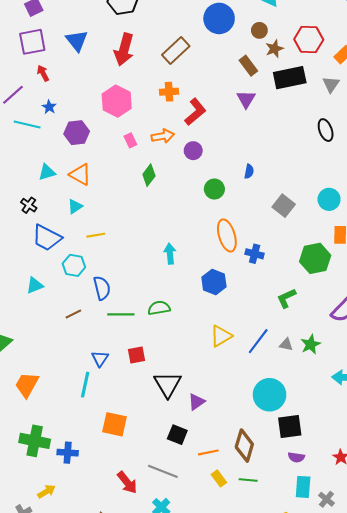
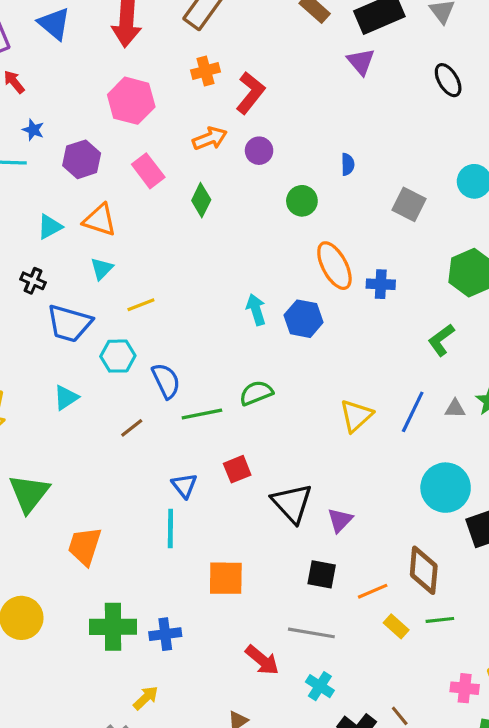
purple triangle: (246, 99) -> (361, 62), moved
pink rectangle: (130, 140) -> (148, 171), moved, size x1.5
blue hexagon: (214, 282) -> (304, 319), moved

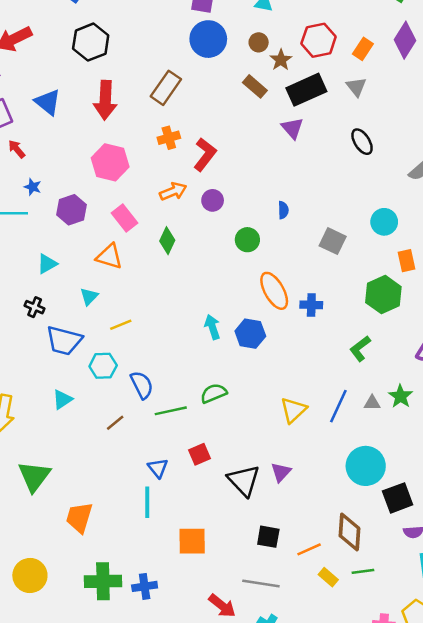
orange triangle: (100, 220) -> (109, 256), moved
purple triangle: (340, 520) -> (281, 472), moved

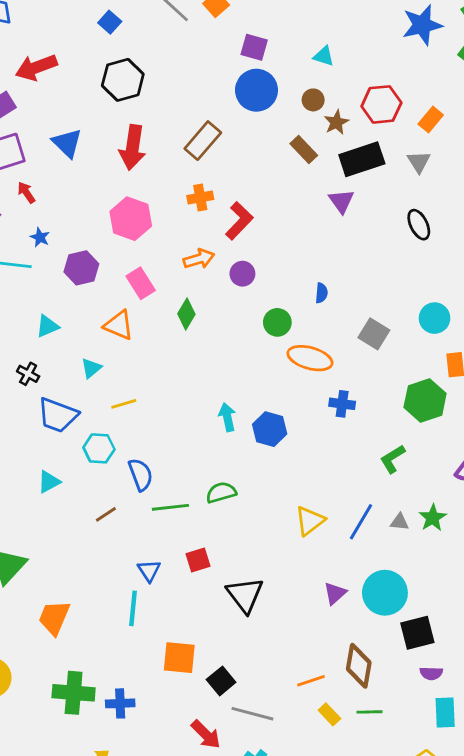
orange ellipse: (274, 291) -> (310, 358), moved, turned -51
purple triangle: (281, 472) -> (335, 593), moved
black square: (268, 537) -> (221, 681), moved, turned 35

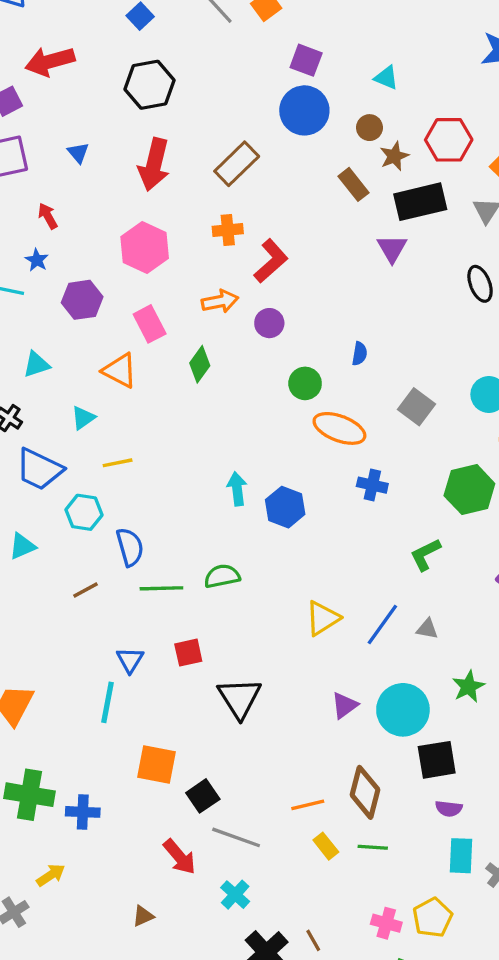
blue triangle: (67, 143) -> (78, 153), size x0.6
red arrow: (26, 193) -> (48, 216), moved
green star: (433, 518) -> (468, 687), moved

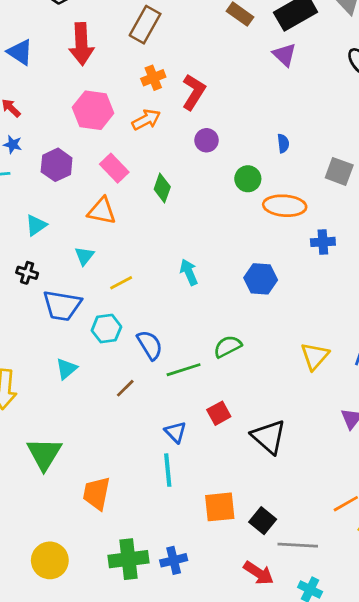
blue triangle: (78, 153) -> (20, 52), size x1.5
orange arrow: (220, 301) -> (146, 120), moved
cyan arrow: (237, 489) -> (189, 272), moved

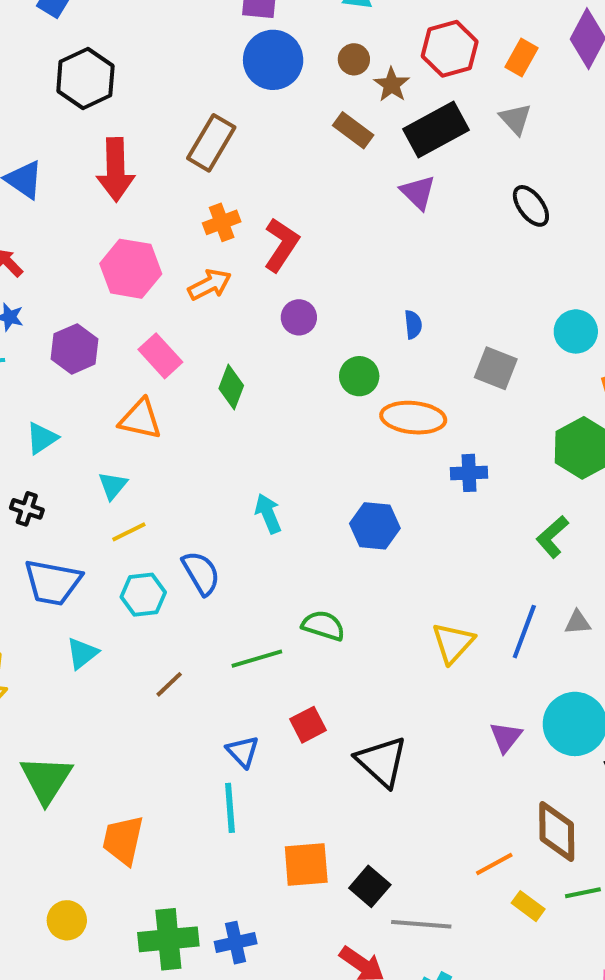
yellow line: (121, 283) -> (129, 532), moved
blue trapezoid: (62, 305) -> (53, 582), moved
blue semicircle: (150, 345) -> (201, 573), moved
green semicircle: (228, 347) -> (323, 626), turned 44
yellow circle: (50, 560) -> (67, 920), moved, size x0.7

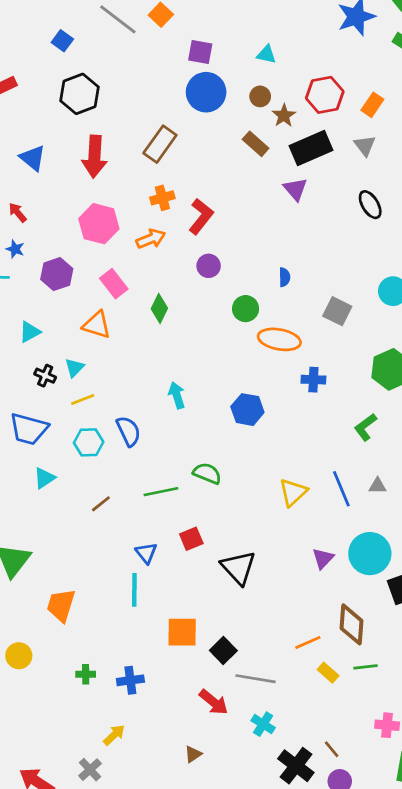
black cross: (27, 509) -> (45, 376), moved
blue line: (524, 632) -> (341, 489), turned -48
green cross: (168, 939) -> (86, 674), size x0.5

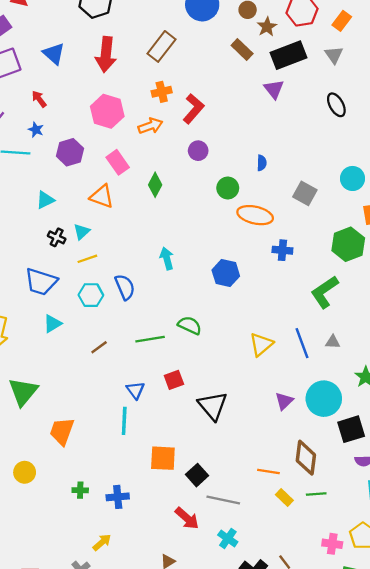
green L-shape: (365, 427) -> (325, 292), size x1.4
orange line: (308, 643) -> (268, 471), turned 30

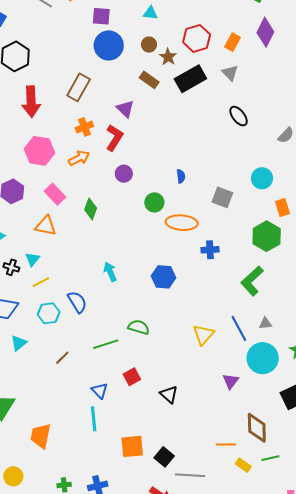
purple triangle: (274, 89) -> (125, 109), moved
cyan circle: (324, 399) -> (263, 358), moved
black triangle: (213, 406) -> (169, 394), size x0.7

